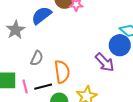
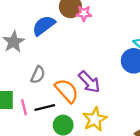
purple arrow: (105, 62) -> (89, 82), moved
orange semicircle: (62, 72) -> (67, 91), turned -35

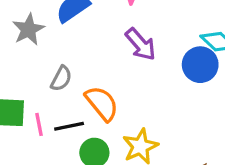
purple arrow: (89, 82) -> (141, 44), moved

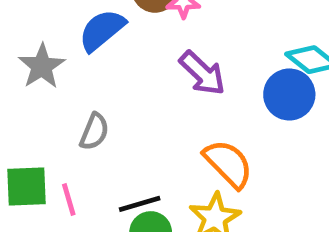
orange semicircle: (102, 103) -> (228, 164), moved
black line: (69, 126) -> (140, 204), moved

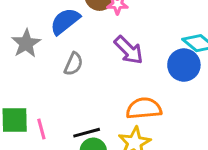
gray semicircle: (94, 132) -> (73, 64), moved
orange semicircle: (228, 164) -> (144, 108), turned -52

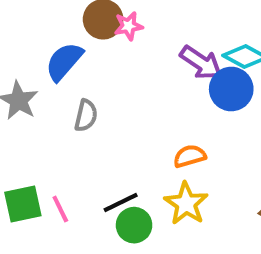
purple arrow: (129, 50) -> (201, 63), moved
orange semicircle: (144, 108) -> (190, 156), size x0.7

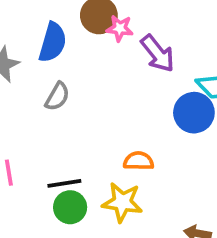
blue semicircle: (64, 61) -> (53, 42), turned 138
purple arrow: (201, 63) -> (158, 53), moved
yellow star: (186, 204) -> (122, 202), turned 30

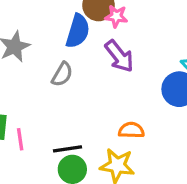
blue semicircle: (53, 42) -> (78, 31), moved
purple arrow: (158, 53) -> (119, 56), moved

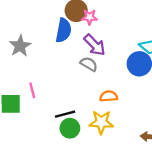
gray semicircle: (62, 74) -> (89, 64), moved, turned -84
pink line: (20, 139) -> (32, 90), moved

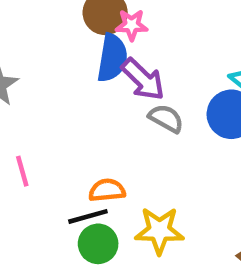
blue semicircle: (63, 30) -> (112, 58), moved
gray semicircle: (89, 64) -> (166, 118), moved
orange semicircle: (109, 96) -> (107, 190), moved

